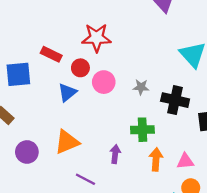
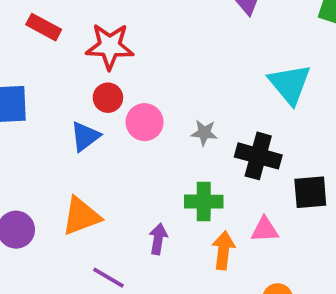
red star: (97, 38) -> (110, 46), moved
red rectangle: (51, 54) -> (44, 27), moved
pink triangle: (185, 161) -> (265, 230), moved

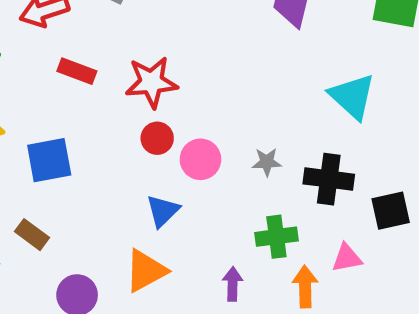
blue triangle: (85, 136) -> (163, 211), moved

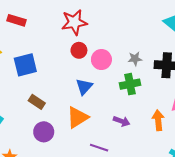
red rectangle: (77, 71) -> (17, 20), moved
brown rectangle: (32, 235) -> (37, 102), moved
green cross: (276, 237) -> (130, 84), moved
purple arrow: (233, 284) -> (122, 121), turned 112

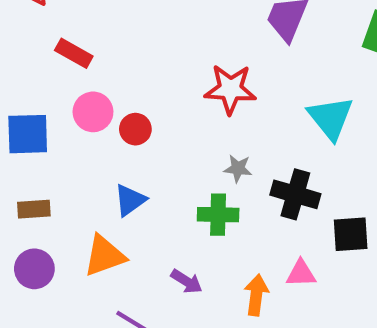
red rectangle: (17, 20) -> (74, 53), moved
red star: (74, 22) -> (230, 89), moved
pink circle: (101, 60) -> (93, 112), moved
brown rectangle: (37, 102) -> (34, 209), turned -49

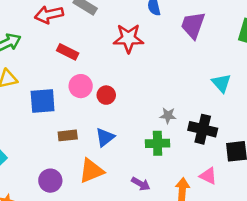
red star: (230, 89) -> (129, 38), moved
cyan triangle: (331, 118) -> (221, 83), size x0.7
brown rectangle: (34, 209) -> (68, 135), moved
pink triangle: (301, 273) -> (208, 176), turned 30

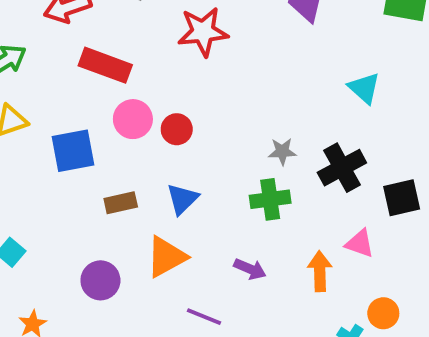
red rectangle: (68, 52) -> (105, 65), size x1.4
black cross: (203, 129) -> (342, 168), turned -36

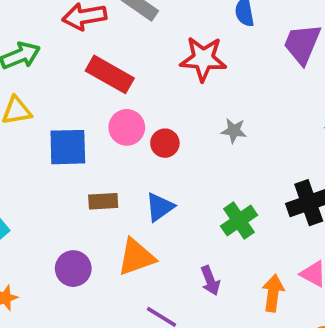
gray star: (282, 151) -> (234, 131), moved
green cross: (270, 199) -> (239, 221), turned -36
purple arrow: (250, 269) -> (210, 281), turned 36

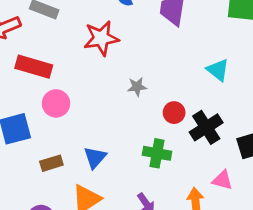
red circle: (165, 143) -> (174, 113), moved
green cross: (239, 221) -> (157, 153), turned -32

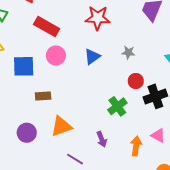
gray star: (137, 87) -> (128, 52), moved
green cross: (157, 153) -> (117, 106), turned 30
blue triangle: (95, 157) -> (92, 56), moved

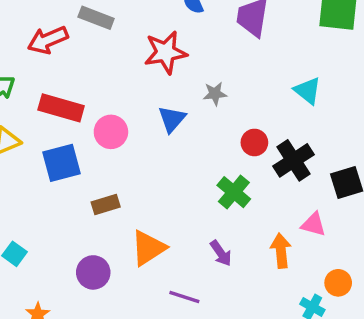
red rectangle: (47, 27) -> (61, 108), moved
gray star: (128, 52) -> (215, 94), moved

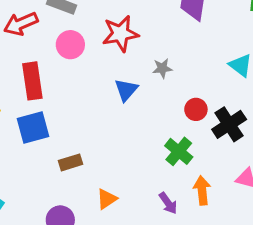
red rectangle: (61, 108) -> (32, 81), turned 66
pink circle: (111, 132) -> (70, 45), moved
orange triangle: (148, 248) -> (107, 199), size x0.7
orange arrow: (281, 251) -> (202, 190), moved

